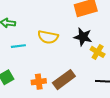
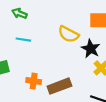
yellow semicircle: (48, 37) -> (68, 34), moved

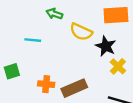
green arrow: (19, 13) -> (54, 14), moved

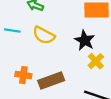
yellow semicircle: (81, 32) -> (44, 35), moved

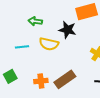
black star: (85, 40) -> (67, 30), moved

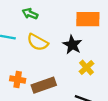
black star: (67, 30) -> (72, 45), moved

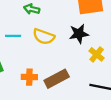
black star: (72, 45) -> (79, 34), turned -30

